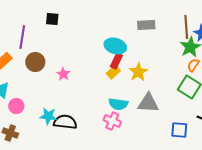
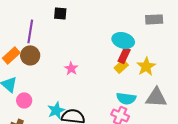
brown circle: (35, 62) -> (30, 55), moved
cyan star: (48, 116) -> (56, 110), turned -30

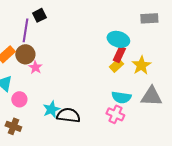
black square: (60, 13) -> (39, 15), moved, turned -32
pink star: (71, 68) -> (35, 67), moved

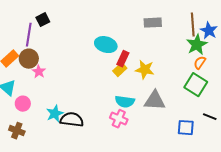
cyan ellipse: (118, 39) -> (106, 45), moved
yellow star: (141, 65) -> (145, 70), turned -30

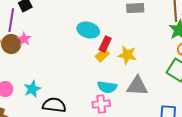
pink star: (39, 72) -> (24, 39), moved
cyan star: (55, 114) -> (32, 89), moved
pink cross: (119, 119) -> (101, 104), turned -30

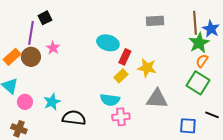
pink star: (24, 39) -> (53, 48), moved
yellow rectangle: (102, 55) -> (121, 76), moved
cyan semicircle: (107, 87) -> (110, 100), moved

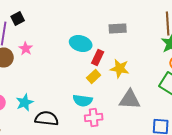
gray rectangle: (155, 21) -> (118, 28), moved

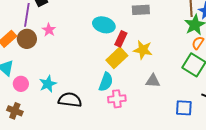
yellow rectangle: (94, 76) -> (117, 58), size x1.5
cyan semicircle: (83, 100) -> (106, 82), turned -78
gray triangle: (130, 100) -> (153, 81), size x0.7

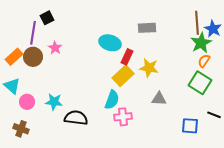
cyan star: (48, 84) -> (54, 102), turned 30

